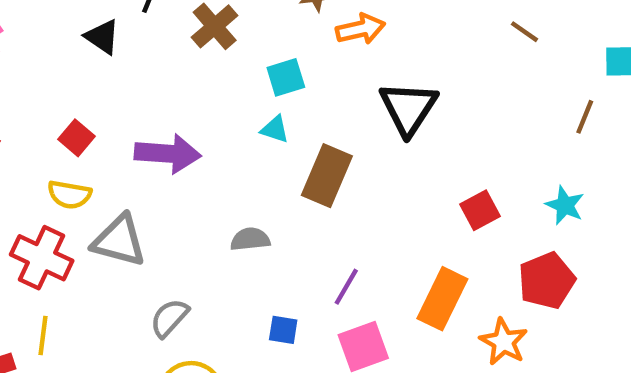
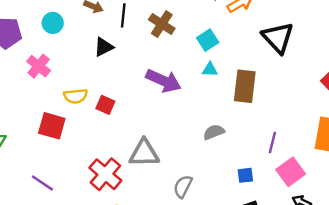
black triangle: (102, 37) -> (104, 47), turned -45
purple arrow: (168, 154) -> (163, 81), moved, turned 36
yellow semicircle: (69, 195) -> (76, 96), moved
red cross: (42, 258) -> (105, 174), turned 32

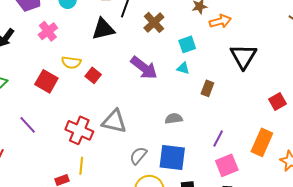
black triangle: (104, 47) -> (103, 29), size x1.4
brown rectangle: (245, 86) -> (207, 88), size x0.6
red cross: (105, 174) -> (79, 130), turned -32
blue square: (245, 175) -> (172, 158), moved, size x2.0

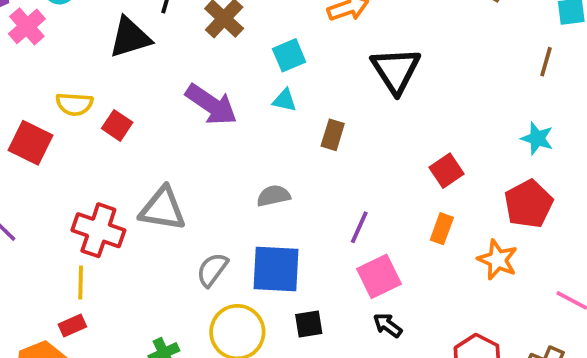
pink cross: (48, 31) -> (27, 26), moved
red square: (278, 102) -> (447, 171), moved
orange rectangle: (262, 142) -> (442, 229), size x0.6
yellow line: (81, 166) -> (81, 282), moved

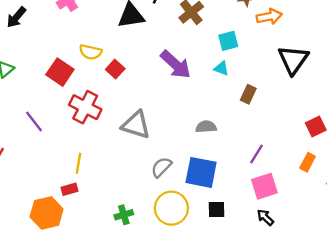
red cross: (98, 230) -> (85, 107), moved

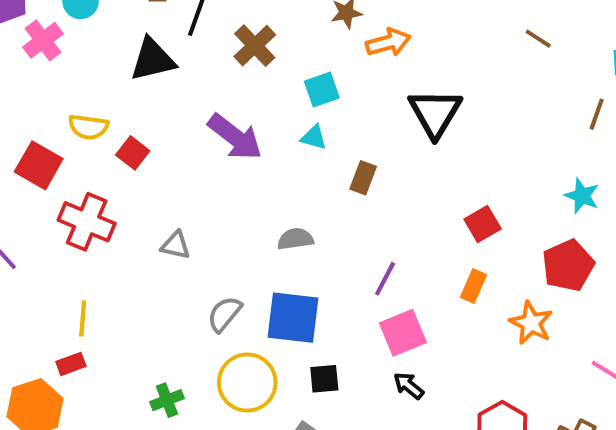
gray triangle: (136, 125) -> (176, 245), size x0.6

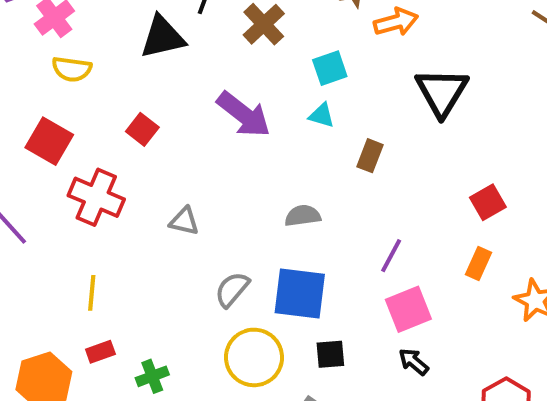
yellow semicircle: (88, 127) -> (72, 69), moved
red rectangle: (71, 364) -> (100, 352), moved
green cross: (167, 400) -> (152, 376), moved

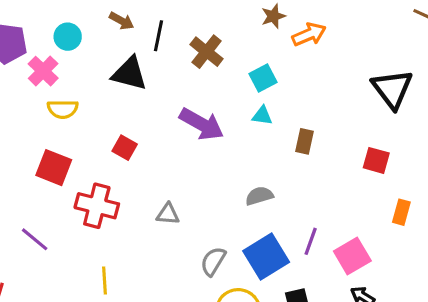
black triangle: (163, 37) -> (129, 74), turned 36
black triangle: (442, 92) -> (392, 89), moved
red square: (488, 202) -> (376, 160), moved, turned -36
purple line: (391, 256) -> (311, 241), moved
blue square: (300, 293) -> (266, 257), turned -30

